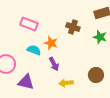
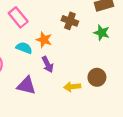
pink rectangle: (29, 24) -> (18, 17), turned 30
purple triangle: (26, 82) -> (26, 86), moved
yellow arrow: (66, 83) -> (72, 87), moved

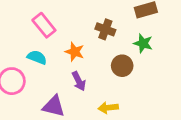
cyan semicircle: (24, 48) -> (37, 57), moved
brown circle: (97, 77) -> (122, 66), moved

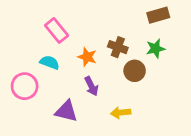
brown cross: (105, 29) -> (118, 47), moved
green star: (143, 43) -> (155, 49), turned -30

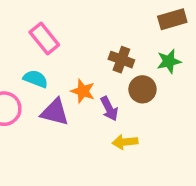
orange star: (87, 57) -> (83, 91), moved
purple arrow: (91, 86) -> (109, 109), moved
purple triangle: (66, 111) -> (55, 112), moved

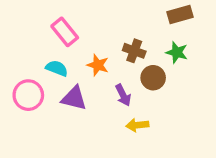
green star: (169, 61) -> (177, 52), turned 30
orange star: (83, 91) -> (98, 65), moved

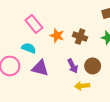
orange star: (98, 65) -> (57, 36), moved
brown circle: (153, 78) -> (93, 66), moved

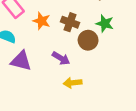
purple arrow: (73, 66) -> (61, 58), turned -32
brown circle: (93, 66) -> (88, 40), moved

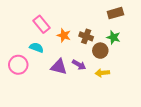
purple triangle: (21, 61) -> (59, 67), moved
yellow arrow: (73, 83) -> (102, 73), moved

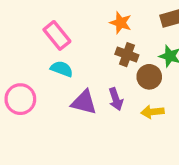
orange star: (64, 35) -> (121, 23), moved
cyan semicircle: (36, 48) -> (62, 69), moved
purple arrow: (79, 65) -> (116, 99), turned 40

